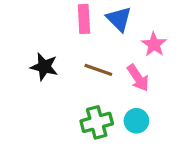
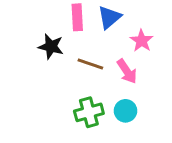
blue triangle: (119, 19) -> (109, 17), turned 35
black star: (44, 67) -> (51, 47), moved

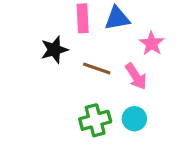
blue triangle: (109, 17) -> (117, 18), turned 30
black star: (51, 47) -> (54, 50), turned -30

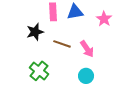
pink star: (152, 43) -> (104, 19), moved
green cross: (95, 120) -> (39, 71), moved, turned -36

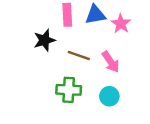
pink star: (104, 19) -> (121, 24), moved
green cross: (39, 71) -> (69, 90), moved, turned -36

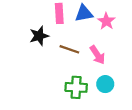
green cross: (69, 90) -> (76, 87), moved
cyan circle: (109, 96) -> (105, 84), moved

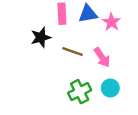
green cross: (76, 87) -> (80, 92), turned -30

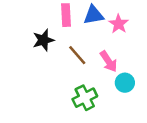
brown line: (73, 51) -> (77, 55), turned 30
cyan circle: (110, 88) -> (125, 83), moved

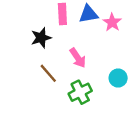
brown line: (77, 55) -> (48, 73), moved
pink arrow: (109, 61) -> (78, 58), moved

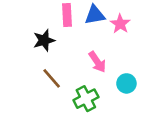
pink arrow: (78, 58) -> (97, 62), moved

